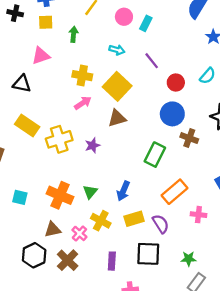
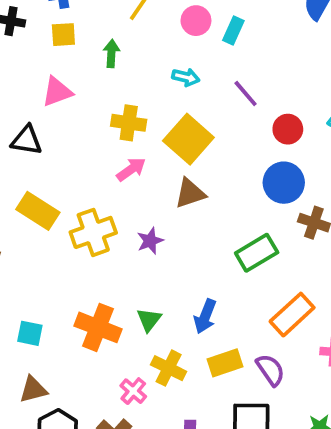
green rectangle: (155, 155) -> (257, 253), turned 35
brown triangle: (53, 230) -> (33, 389), moved

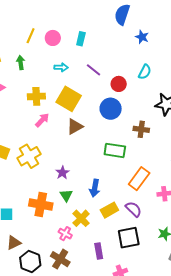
pink circle: (196, 21) -> (53, 38), moved
blue circle: (284, 183) -> (111, 109), moved
purple star: (150, 241) -> (62, 173), moved
green rectangle: (257, 253) -> (115, 150), turned 50
yellow cross: (169, 368) -> (81, 218), turned 30

